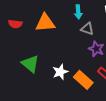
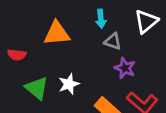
red semicircle: (15, 24) -> (17, 55), moved
white star: (60, 72) -> (69, 84), moved

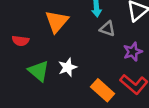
orange triangle: (57, 33) -> (57, 21), turned -45
purple star: (125, 68) -> (133, 52), moved, turned 30

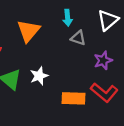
orange rectangle: (103, 90) -> (73, 98), turned -40

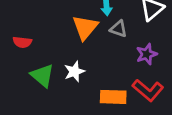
orange triangle: (28, 31) -> (85, 27), moved

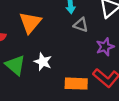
orange triangle: (85, 27) -> (30, 23), moved
white star: (74, 72) -> (43, 62), turned -30

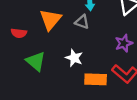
gray triangle: (81, 25) -> (82, 22), moved
white star: (43, 62) -> (74, 58), moved

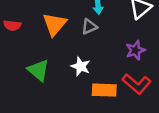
gray triangle: (82, 22) -> (89, 27), turned -42
red semicircle: (19, 33) -> (12, 25), moved

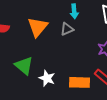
white star: (81, 66) -> (47, 78), moved

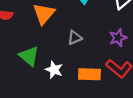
gray triangle: (67, 29) -> (75, 38), moved

